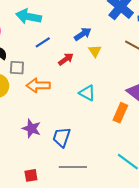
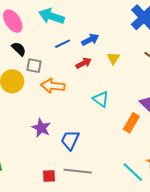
blue arrow: (83, 34) -> (90, 40), moved
red square: (31, 175) -> (49, 176), moved

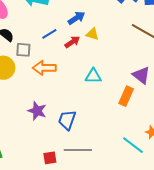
blue line: (63, 44) -> (49, 34), moved
yellow triangle: (113, 58) -> (92, 34), moved, turned -40
cyan triangle: (101, 99) -> (93, 76), turned -30

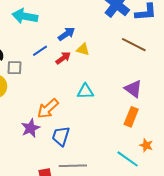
orange arrow: (44, 68) -> (48, 109), moved, turned -40
orange rectangle: (126, 96) -> (131, 117), moved
purple star: (37, 111) -> (31, 128), turned 30

